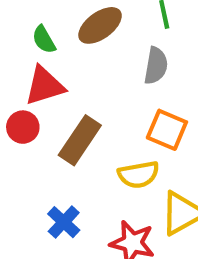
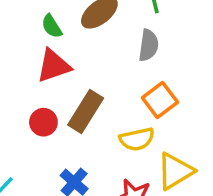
red circle: (23, 127) -> (43, 122), moved
orange square: (167, 130) -> (160, 100), turned 32

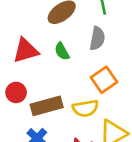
green semicircle: (52, 26) -> (62, 51), moved
brown rectangle: (86, 112) -> (47, 106), moved, turned 40

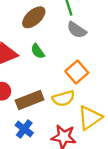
gray semicircle: (97, 38) -> (77, 30), moved, turned 120

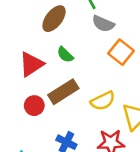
orange square: (77, 72) -> (121, 52), moved
brown rectangle: (30, 100) -> (63, 92), moved

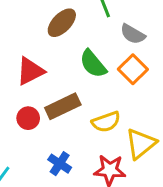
gray semicircle: (103, 24) -> (133, 34), moved
green semicircle: (65, 55) -> (93, 64), moved, size x1.5

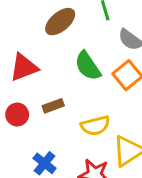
brown rectangle: (63, 106) -> (53, 106), size x0.6

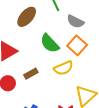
yellow semicircle: (95, 126) -> (63, 68), moved

